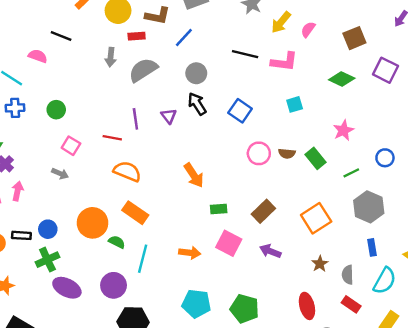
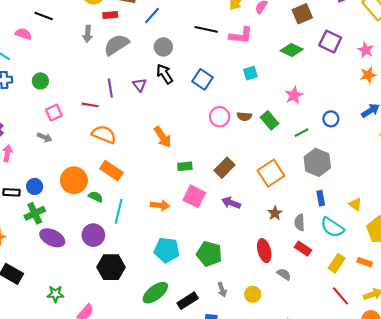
pink square: (71, 146) -> (54, 113), turned 35
cyan semicircle: (385, 281) -> (332, 227), turned 95

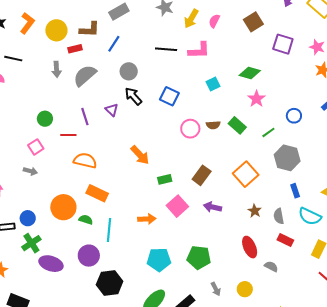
green diamond: (292, 50) -> (250, 73), moved
green circle: (40, 81) -> (45, 119), moved
pink square: (194, 196) -> (177, 206), turned 30

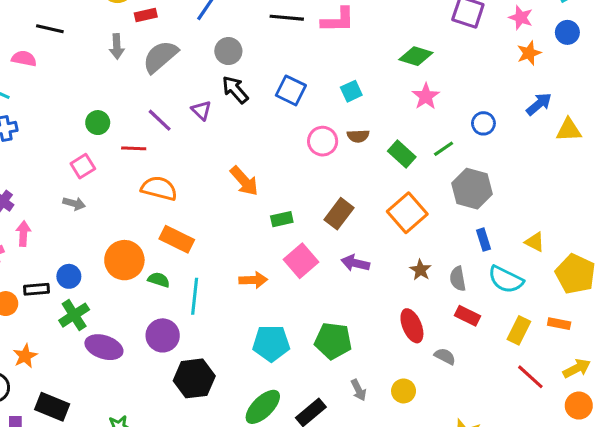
cyan square: (213, 84) -> (351, 91), moved
purple line: (85, 117) -> (160, 120), turned -30
green rectangle: (237, 125) -> (402, 154), moved

